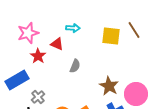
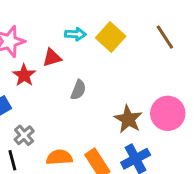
yellow square: (111, 36) -> (111, 37), moved, turned 36
red triangle: (57, 44) -> (52, 58), turned -40
pink circle: (136, 94) -> (168, 113), moved

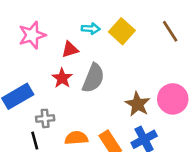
red star: (24, 75) -> (62, 78), moved
gray semicircle: (78, 90) -> (93, 78), size x1.6
gray cross: (24, 135) -> (45, 118), turned 36

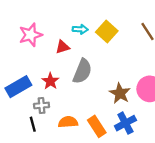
red star: (62, 78) -> (50, 81), moved

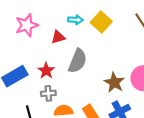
gray cross: (42, 105) -> (48, 93), moved

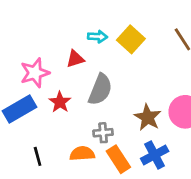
pink star: (27, 25) -> (35, 73), moved
gray cross: (48, 93) -> (103, 133), moved

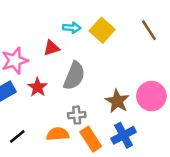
black line: (38, 156) -> (17, 137), turned 66

